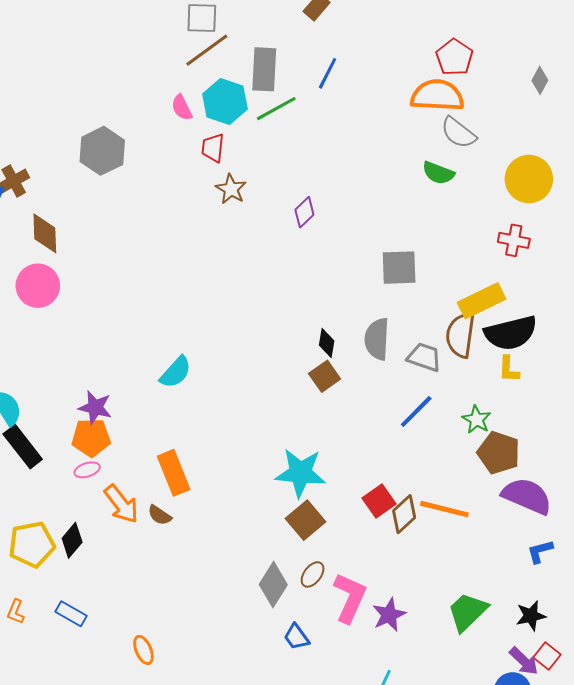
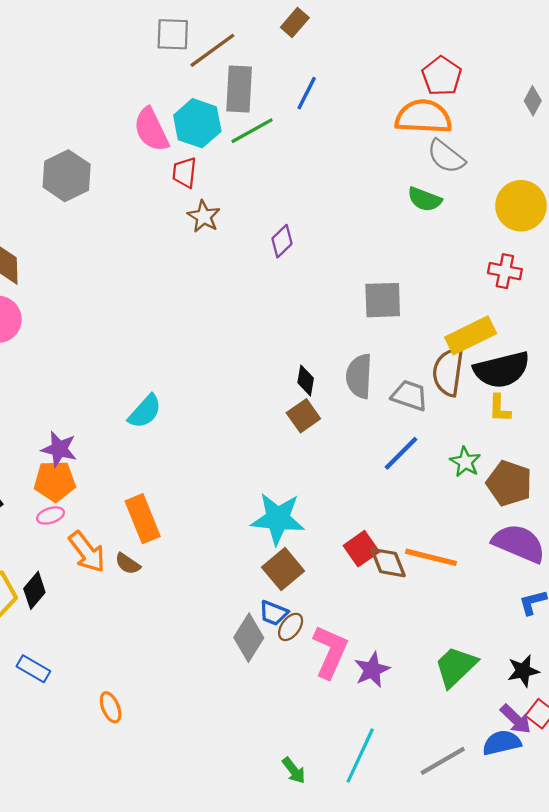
brown line: (207, 50) -> (212, 50), moved
pink semicircle: (182, 108) -> (151, 130), size x1.6
brown pentagon: (499, 453) -> (509, 483), moved
brown diamond: (404, 514) -> (388, 563), turned -69
blue trapezoid: (296, 637) -> (273, 613), moved, turned -32

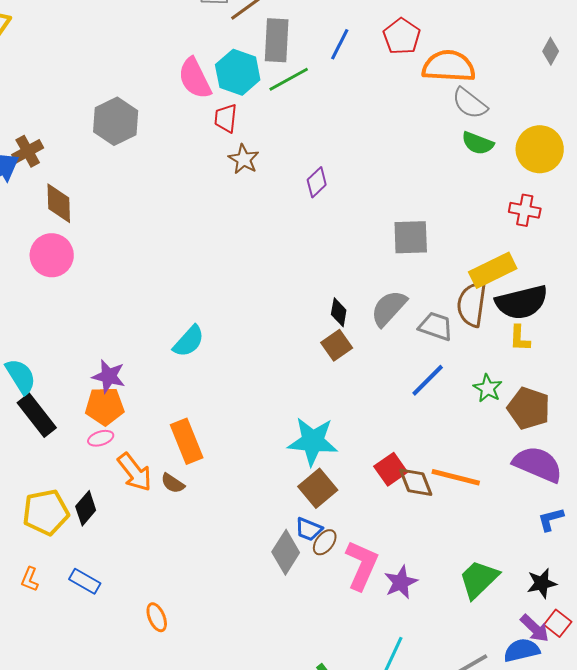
red pentagon: (442, 76) -> (402, 36), moved
green semicircle: (425, 199) -> (478, 143), moved
gray semicircle: (359, 376) -> (389, 308), turned 39

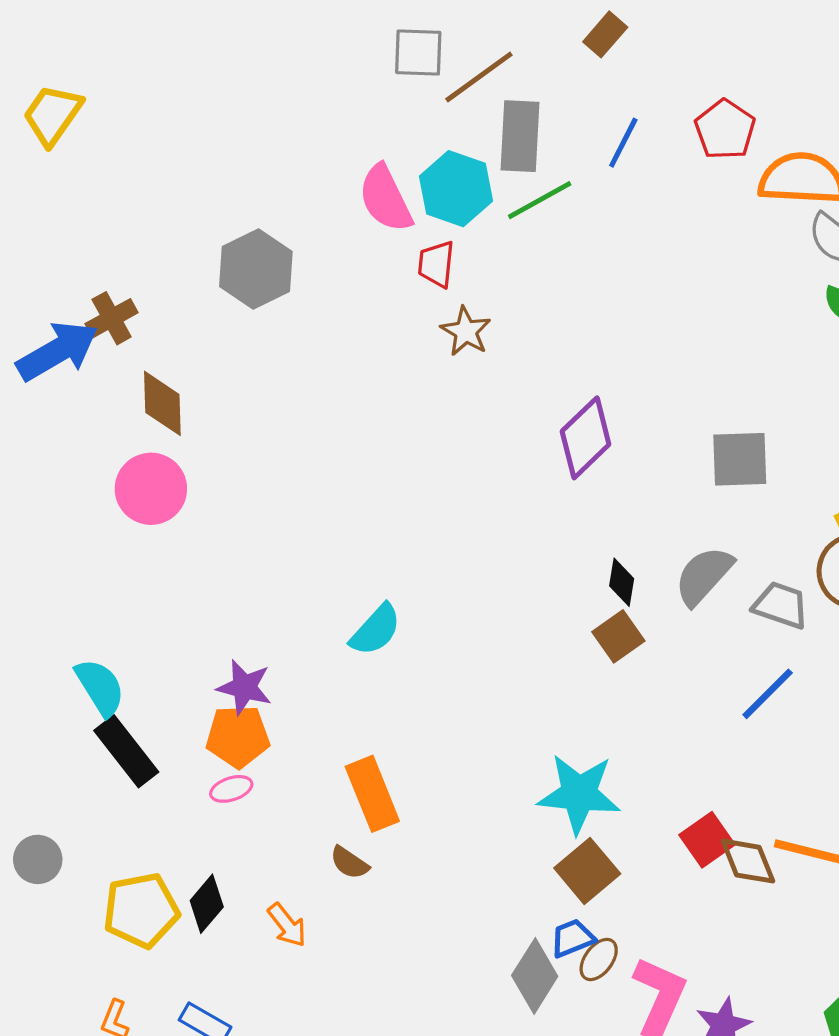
purple diamond: (317, 182) -> (586, 438), moved, size x1.6
orange arrow: (135, 472) -> (287, 925), moved, size x0.7
blue trapezoid: (309, 529) -> (572, 938), turned 136

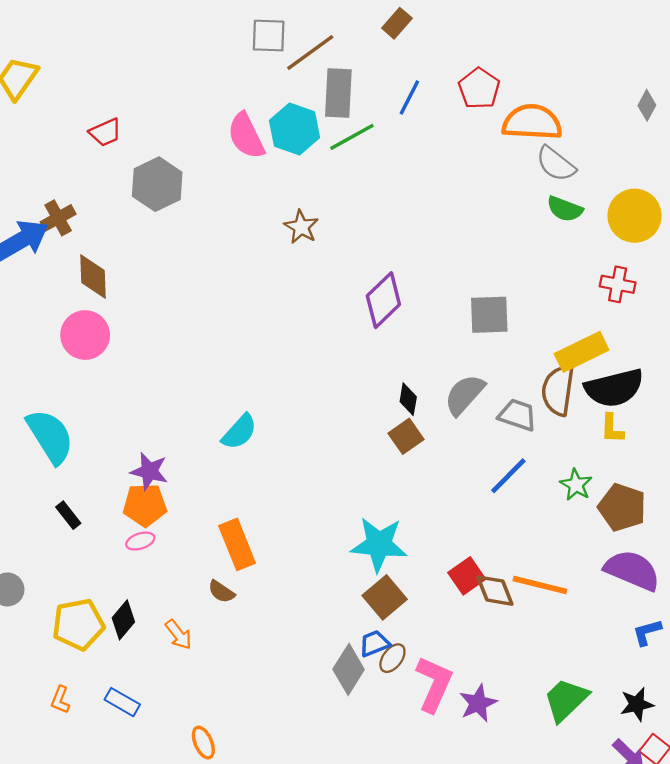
red trapezoid: (436, 264) -> (105, 132), moved, turned -120
cyan semicircle: (100, 687) -> (50, 436), moved, size x1.4
black rectangle: (126, 751) -> (68, 515), size x0.6

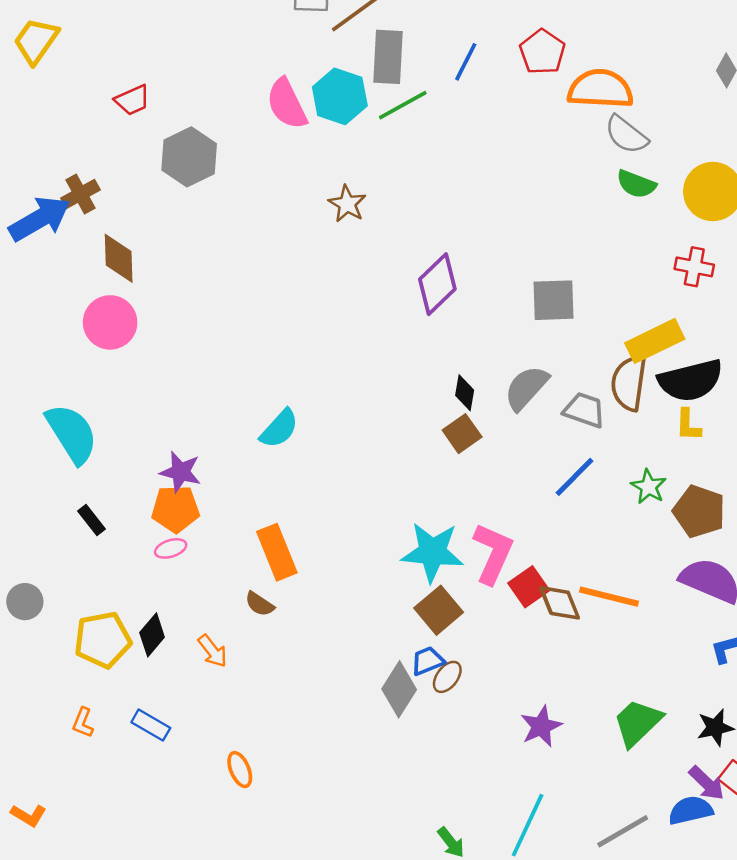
pink L-shape: (434, 684) -> (493, 553), moved

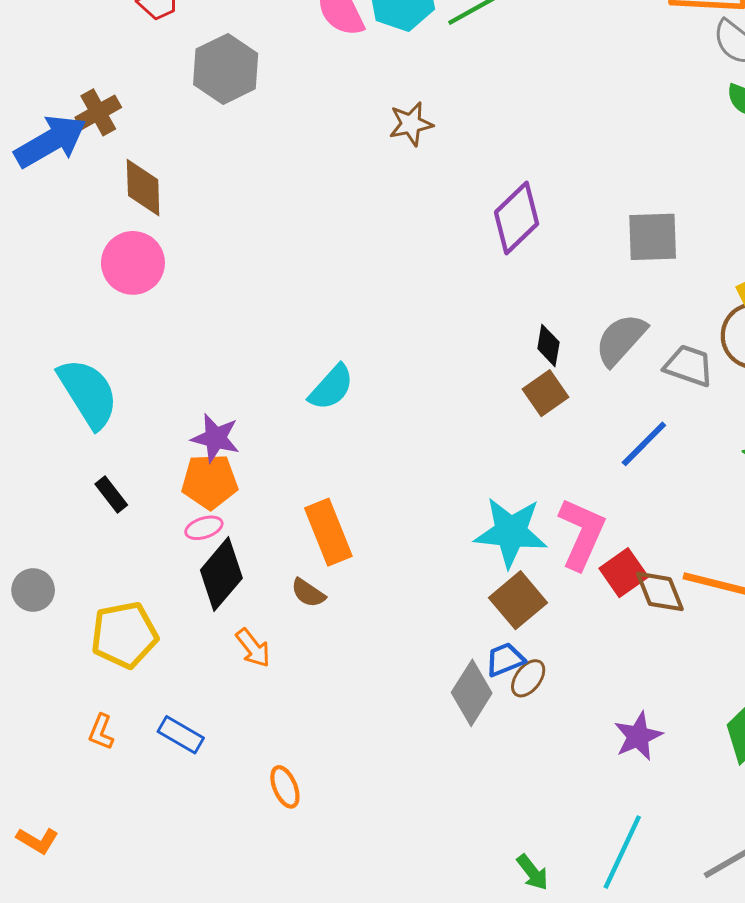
brown star: (347, 204) -> (411, 124), turned 30
blue line: (574, 477) -> (644, 444), moved
black diamond: (152, 635) -> (221, 574), moved, size x1.4

